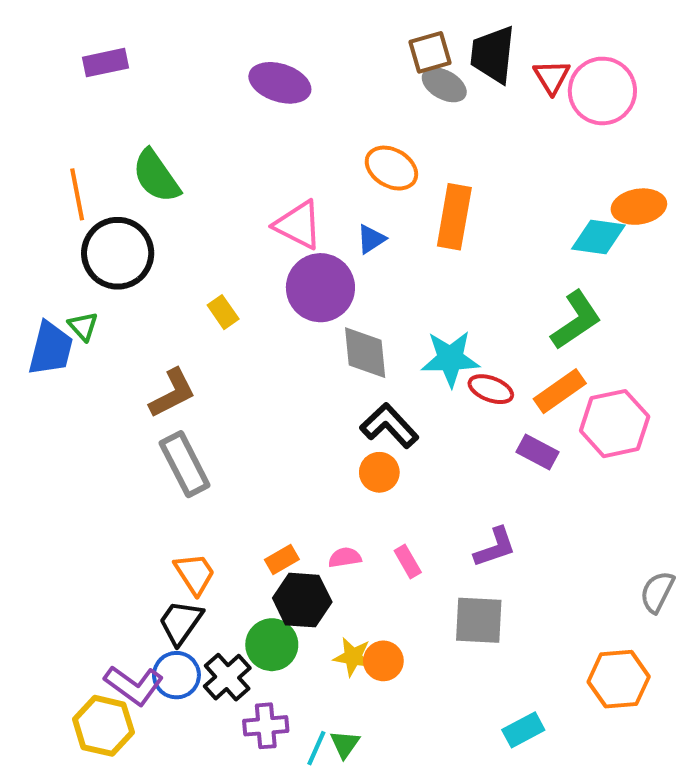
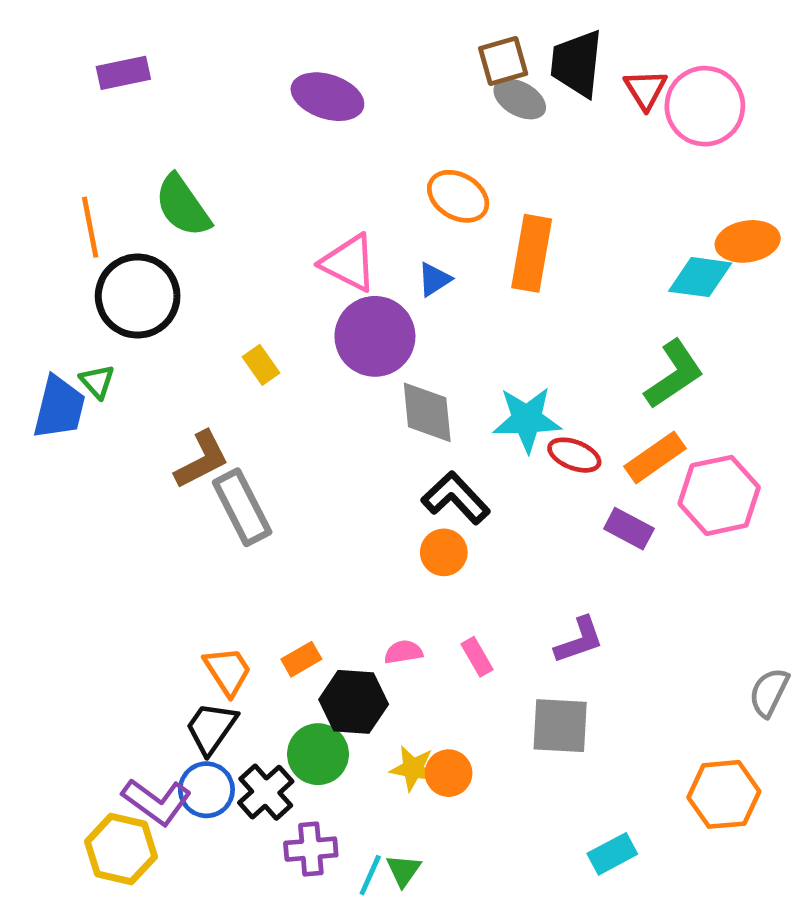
gray rectangle: (185, 464) -> (242, 507), moved
orange rectangle: (282, 559) -> (301, 659), moved

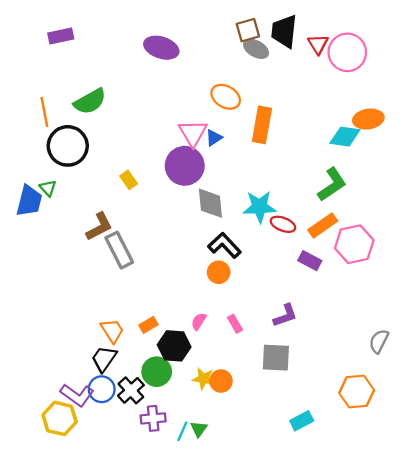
green semicircle: (183, 206) -> (90, 101), turned -84
pink triangle: (349, 263) -> (193, 133), moved, turned 32
pink semicircle: (403, 652) -> (199, 321), turned -48

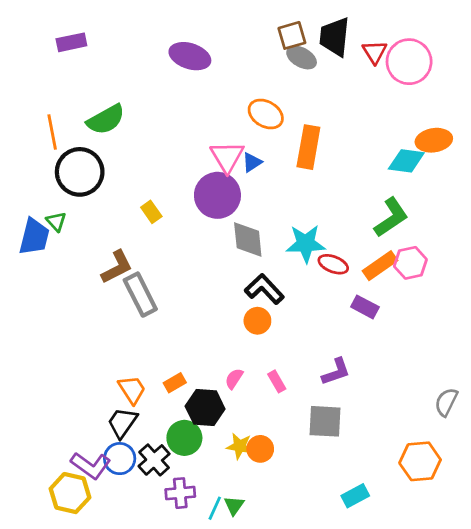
pink hexagon: (354, 244) -> (410, 263), moved, size x0.7

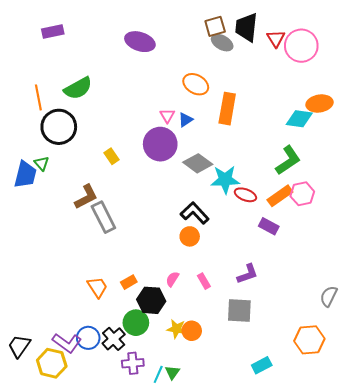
pink triangle: (227, 157) -> (167, 116), size x0.6
gray diamond: (248, 239) -> (198, 163), moved, turned -48
black trapezoid: (122, 423) -> (19, 346), moved

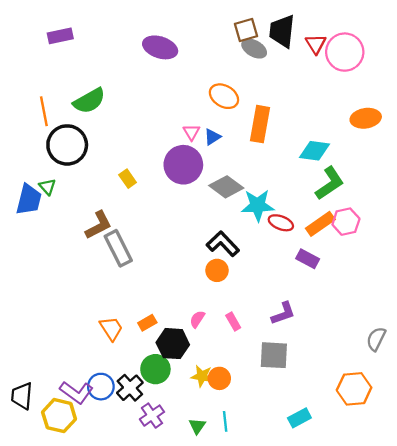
cyan diamond: (299, 119) -> (315, 151), moved
black trapezoid: (19, 346) -> (22, 396), turned -30
purple cross: (133, 363) -> (152, 416), turned -30
cyan line: (158, 374) -> (225, 421), moved, turned -30

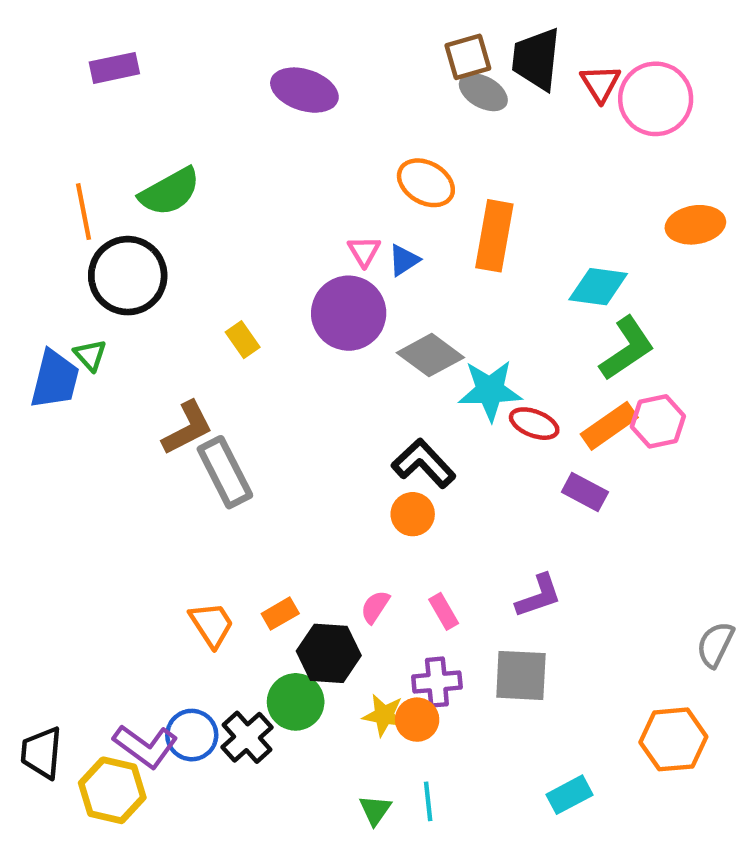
purple cross: (152, 416) -> (437, 682), moved, turned 30

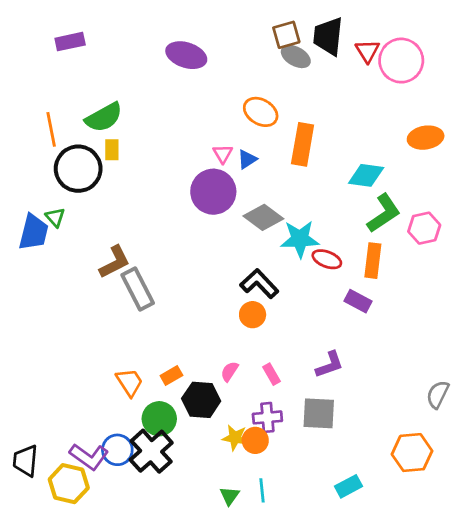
yellow rectangle: (243, 340) -> (112, 150), moved, turned 35
pink hexagon: (658, 421) -> (424, 228), moved
orange rectangle: (609, 426) -> (373, 261), turned -48
green circle: (296, 702) -> (159, 419), moved
black cross: (247, 737) -> (151, 451), size x1.4

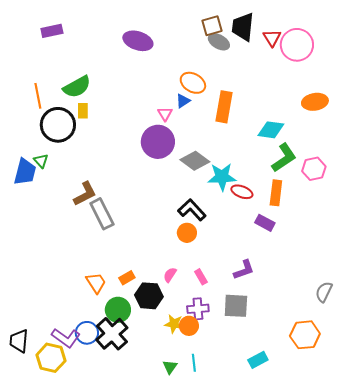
blue triangle: (247, 159) -> (183, 101), moved

